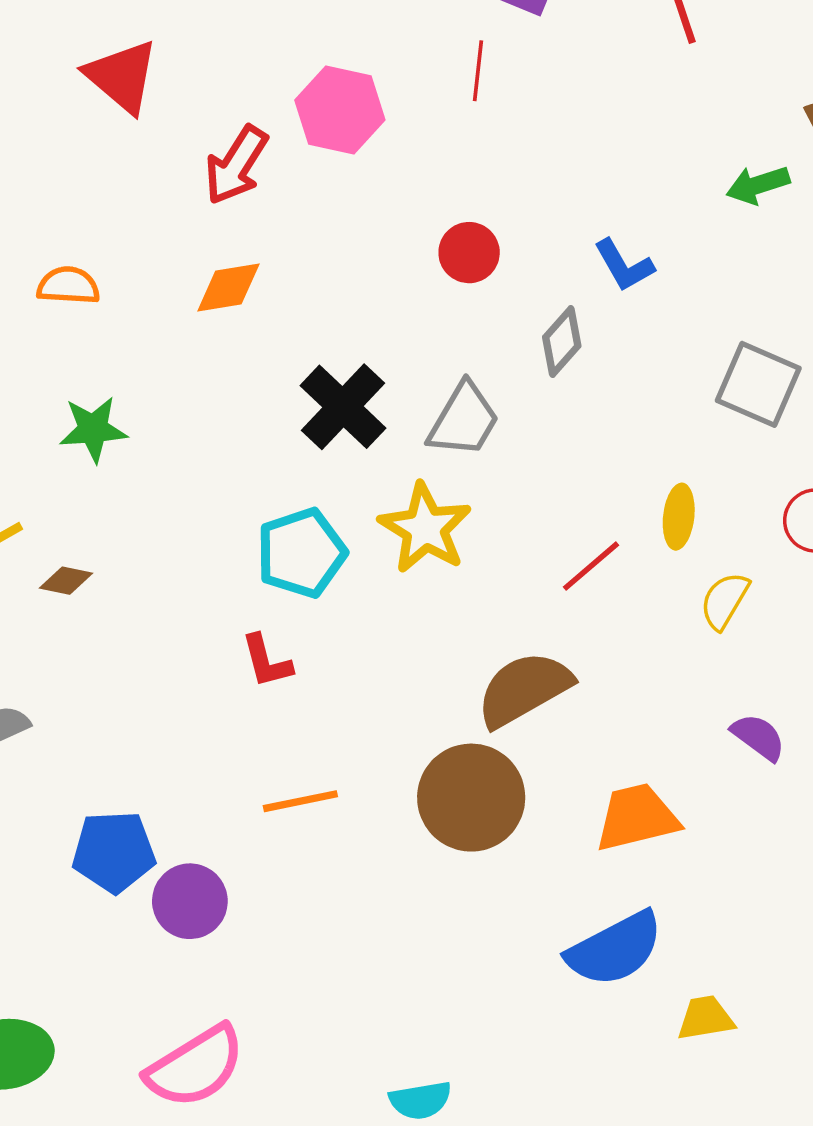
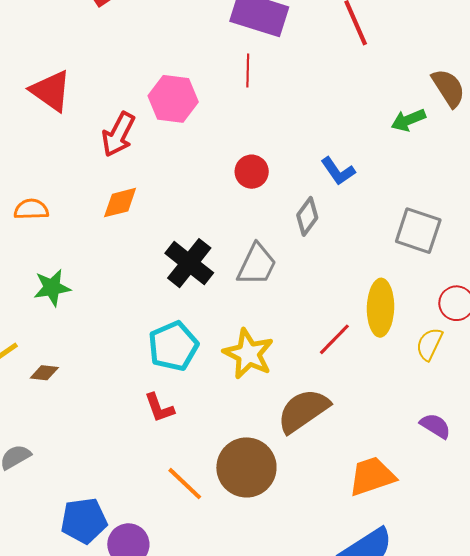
yellow ellipse: (679, 517) -> (381, 308), size x1.6
yellow star: (425, 528) -> (248, 354), moved
yellow semicircle: (725, 601) -> (429, 344), moved
brown circle: (471, 798) -> (246, 467), moved
orange line: (300, 801) -> (185, 484), turned 60

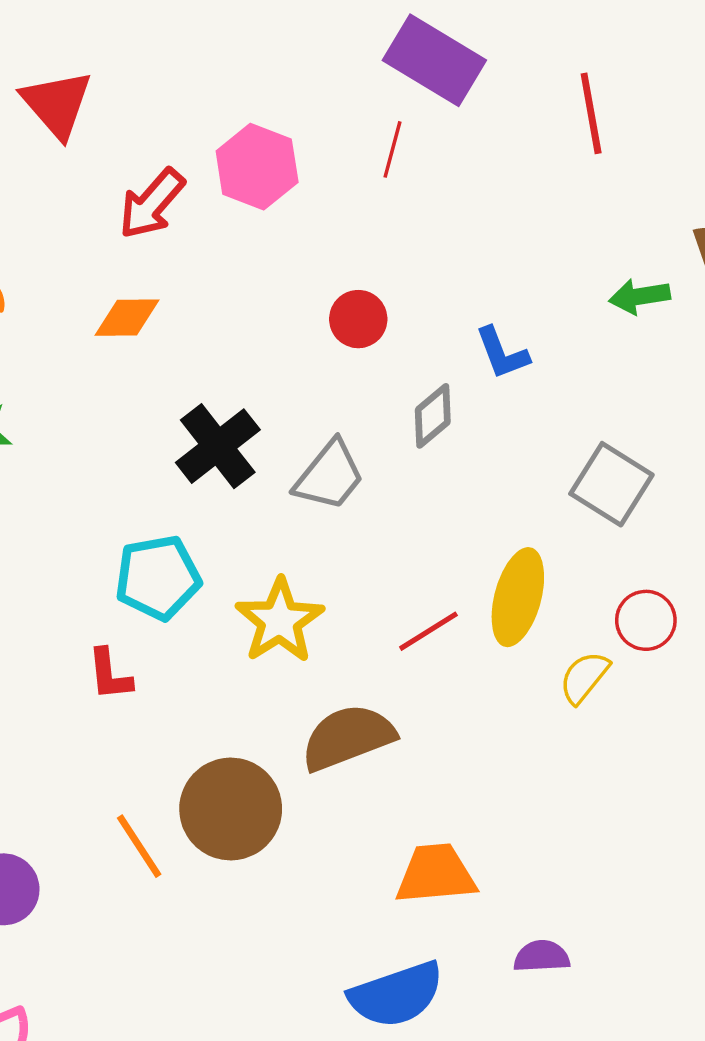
purple semicircle: (435, 426) -> (542, 956), moved, turned -48
orange line: (185, 484) -> (139, 846), moved

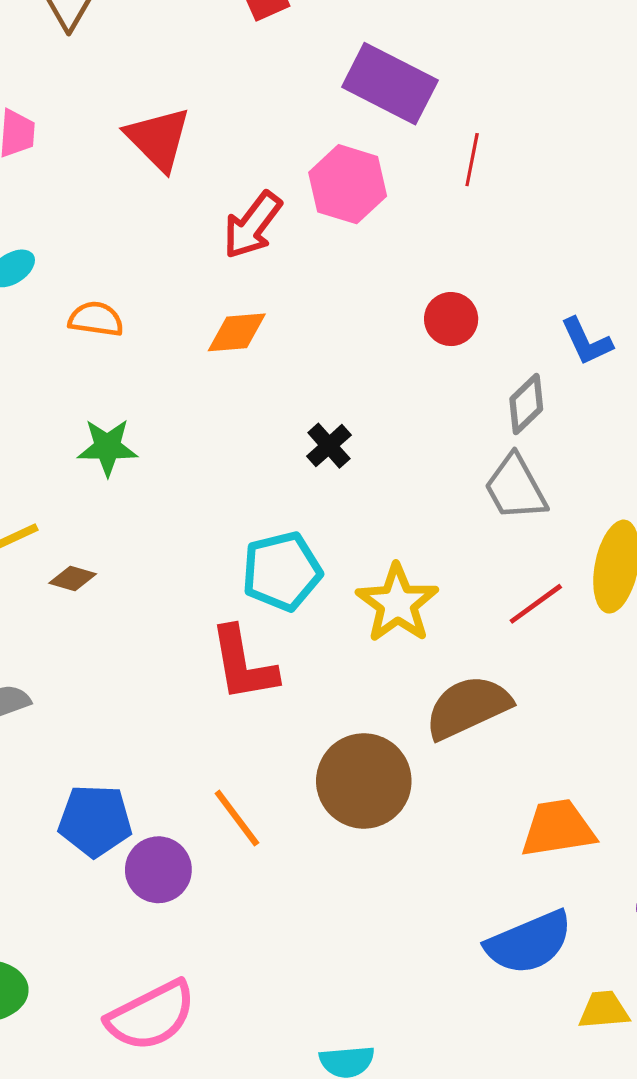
purple rectangle: (434, 60) -> (390, 84), moved
black cross: (218, 446) -> (329, 446), size x0.6
gray trapezoid: (329, 476) -> (515, 488), moved, turned 116
red L-shape: (110, 675) -> (243, 664), size x1.6
orange line: (139, 846) -> (237, 818), moved

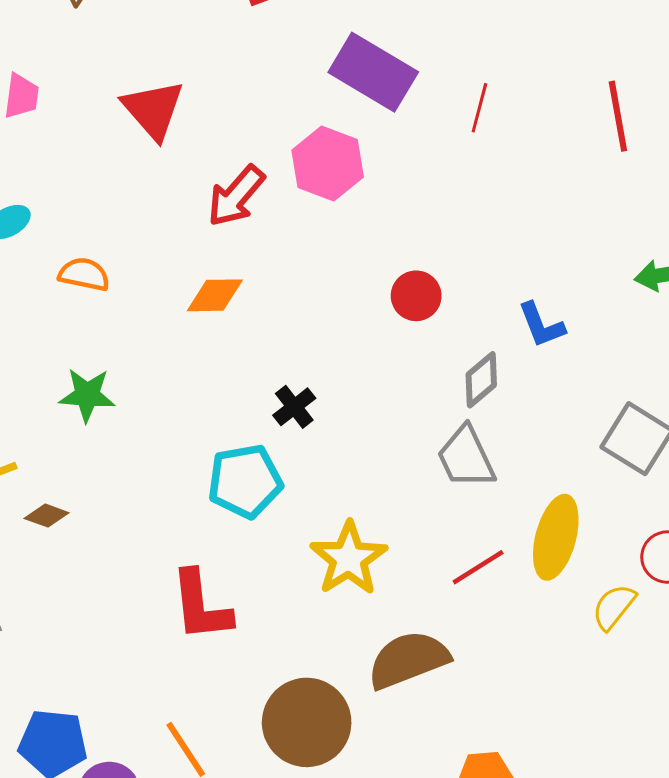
red line: (472, 160) -> (479, 108), moved
cyan pentagon: (282, 571) -> (245, 481), moved

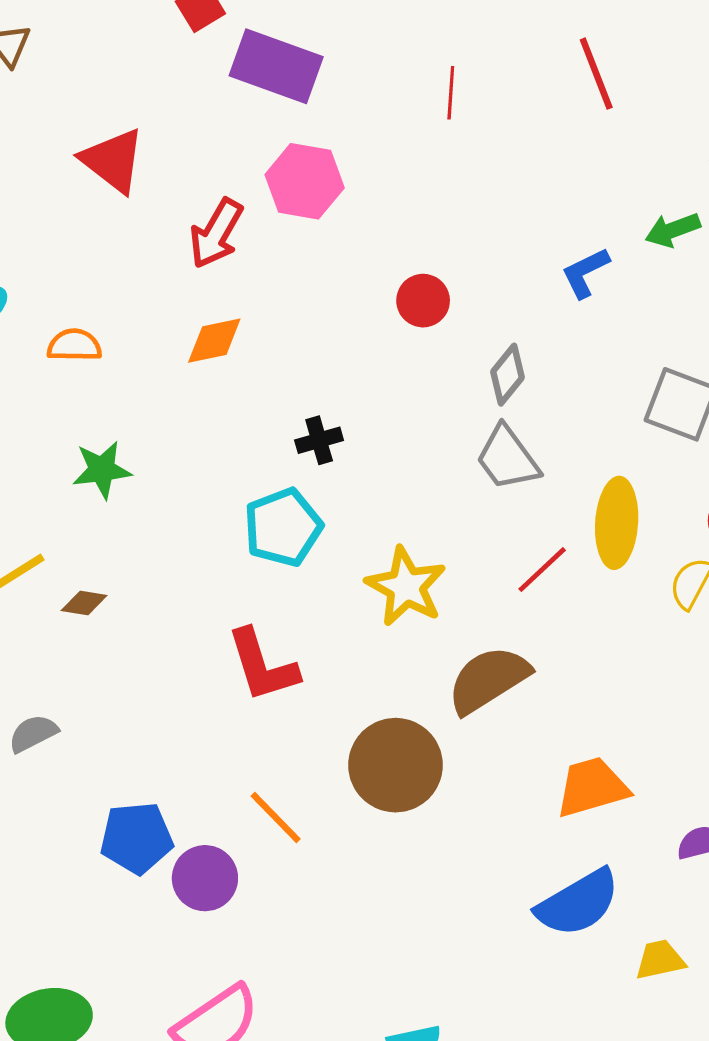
purple rectangle: (373, 72) -> (276, 66), moved
blue L-shape: (541, 325) -> (585, 273), moved, turned 96
black cross: (294, 407) -> (319, 440), turned 33

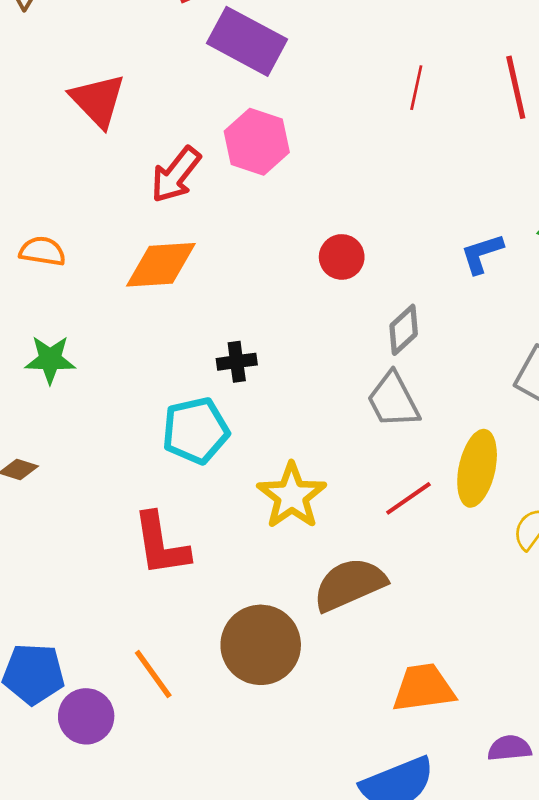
red line: (451, 93) -> (416, 88), moved
orange diamond: (214, 341) -> (161, 265), size x1.4

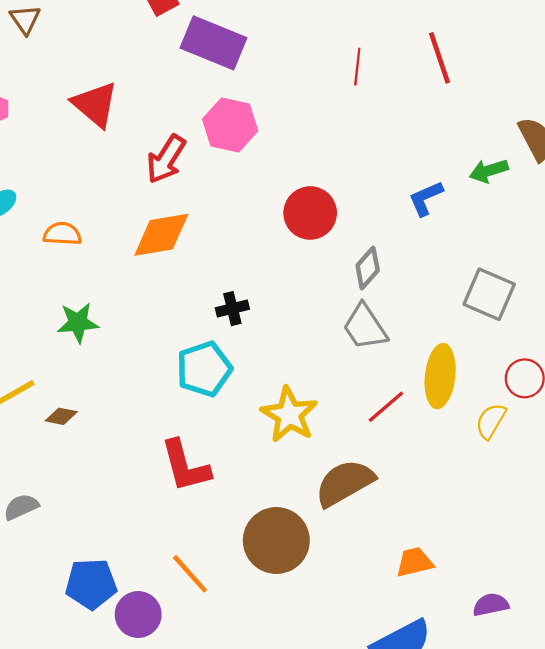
red circle: (342, 257) -> (310, 213), size x1.4
orange trapezoid: (423, 688) -> (415, 562), size x0.7

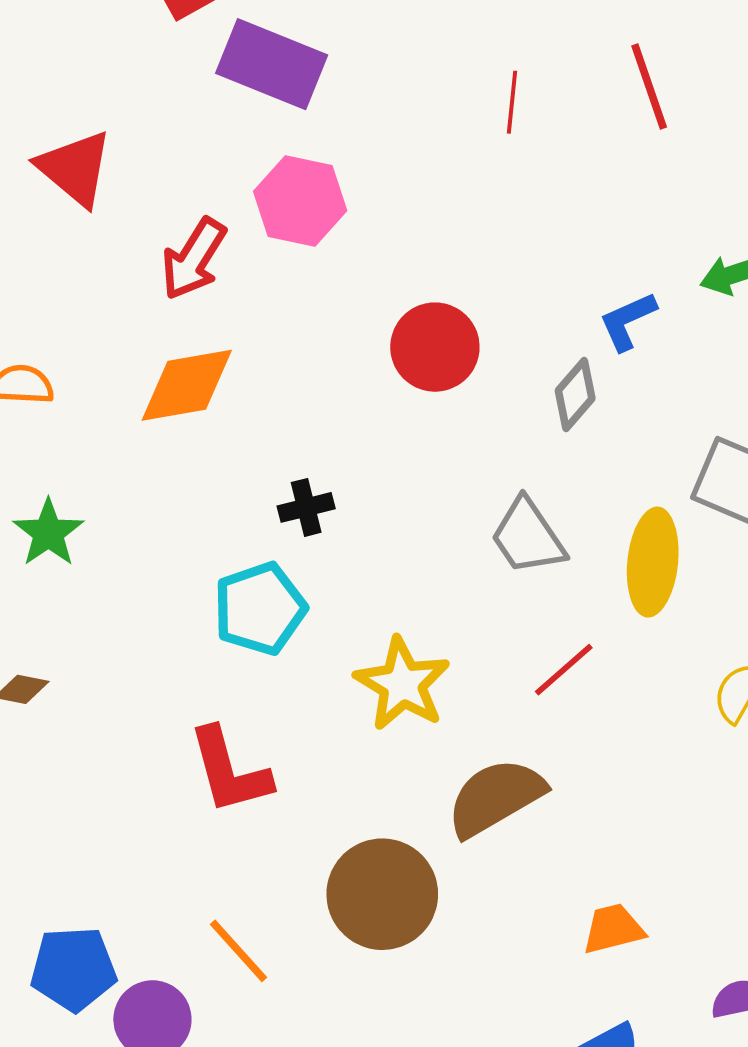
gray diamond: (368, 268) -> (575, 395), moved
green star: (78, 323) -> (48, 533), turned -30
yellow ellipse: (440, 376) -> (653, 562), moved

